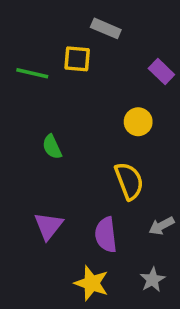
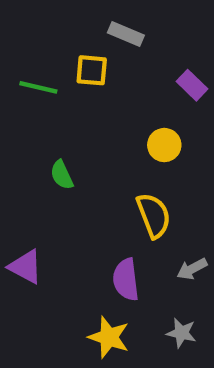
purple triangle: (48, 226) -> (25, 267), moved, turned -40
gray star: (152, 280) -> (181, 333), turned -30

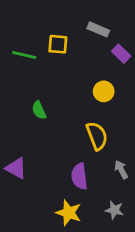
gray rectangle: (126, 34) -> (98, 29), moved
gray arrow: (192, 269) -> (121, 170), turned 90

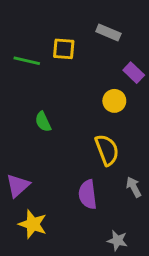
purple rectangle: (121, 54) -> (134, 73), moved
purple triangle: (16, 168) -> (18, 186), turned 50
gray star: (114, 210) -> (117, 241), moved
yellow star: (69, 213) -> (33, 224), moved

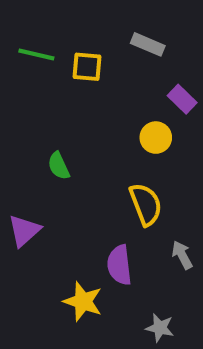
green line: (27, 61) -> (36, 55), moved
purple triangle: (18, 186) -> (24, 231), moved
yellow star: (33, 224) -> (83, 301), moved

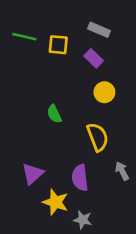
purple rectangle: (182, 99) -> (94, 58), moved
green semicircle: (59, 166) -> (54, 114), moved
purple triangle: (24, 231) -> (32, 174), moved
gray star: (160, 328) -> (83, 220), moved

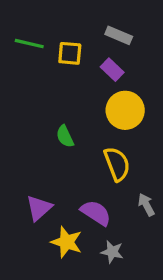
yellow circle: (104, 92) -> (125, 110), size x1.5
purple semicircle: (80, 178) -> (96, 213), turned 130
gray star: (83, 220) -> (112, 252), moved

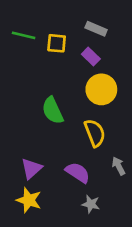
green semicircle: (65, 136) -> (53, 111), size x1.5
yellow star: (67, 242) -> (29, 200), moved

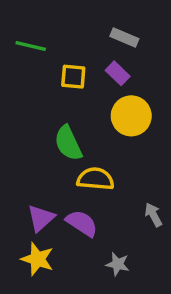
yellow square: (57, 43) -> (73, 77), moved
yellow semicircle: (95, 133) -> (95, 179), moved, turned -64
purple semicircle: (78, 172) -> (82, 223), moved

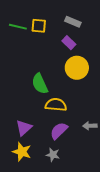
yellow square: (73, 77) -> (39, 26), moved
gray arrow: (153, 215) -> (90, 126), turned -64
purple semicircle: (82, 223) -> (59, 131), moved, turned -78
gray star: (118, 264) -> (53, 155), moved

